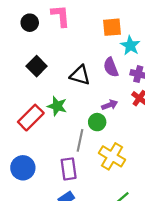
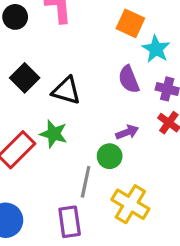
orange square: (112, 27) -> (130, 23), turned 30
black triangle: (80, 75) -> (66, 91), moved

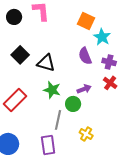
green star: (54, 134) -> (52, 90), moved
yellow cross: (130, 204) -> (86, 134), size x0.6

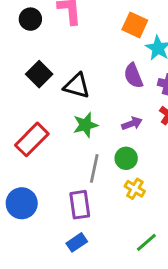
green star: (52, 90) -> (86, 125), turned -30
green circle: (73, 104) -> (126, 158), moved

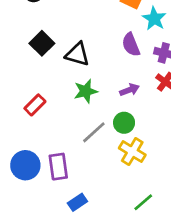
red rectangle: (32, 139) -> (35, 105), size x0.7
gray line: (94, 168) -> (94, 132), turned 36
yellow cross: (135, 189) -> (132, 152), size x1.4
purple rectangle: (80, 205) -> (58, 167), moved

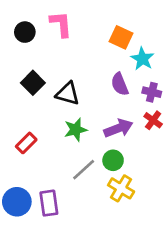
purple arrow: (130, 90) -> (118, 128), size x1.5

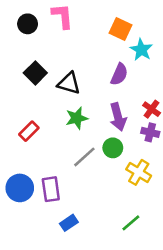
purple semicircle: (120, 84) -> (119, 74), turned -135
purple cross: (152, 92) -> (150, 132), moved
purple arrow: (118, 128) -> (118, 117), turned 96
yellow cross: (121, 188) -> (139, 172), moved

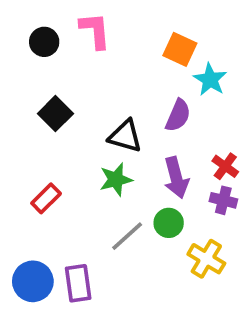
black triangle: (69, 83) -> (125, 136), moved

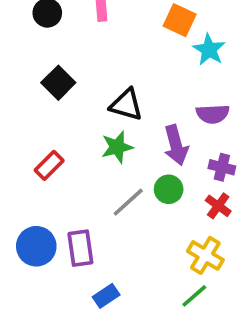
purple semicircle: (178, 115) -> (213, 114), moved, turned 64
red cross: (225, 166) -> (218, 206), moved
yellow cross: (206, 259) -> (205, 255), moved

